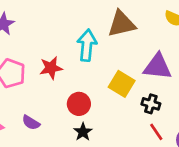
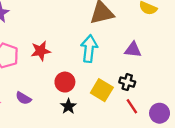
cyan arrow: (87, 45) -> (89, 49), moved
purple triangle: (158, 67) -> (133, 50), size x0.7
yellow square: (122, 84) -> (102, 90), moved

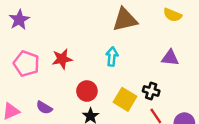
cyan arrow: (89, 49) -> (112, 57), size x0.7
purple triangle: (133, 50) -> (170, 58), moved

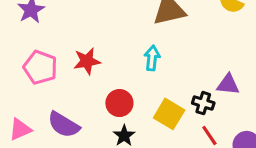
purple triangle: (170, 58) -> (228, 84), moved
purple semicircle: (44, 108) -> (64, 125), size x1.5

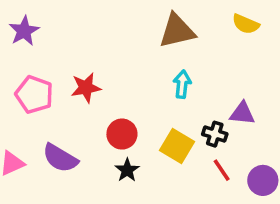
cyan arrow: (152, 58) -> (182, 84), moved

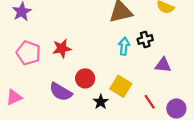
black cross: (215, 134) -> (145, 40), moved, turned -32
purple semicircle: (60, 158) -> (61, 92), moved
black star: (127, 170) -> (101, 102), moved

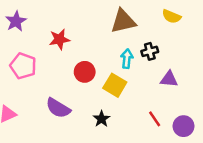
red star: (62, 48) -> (59, 39), moved
red circle: (85, 78) -> (85, 72), moved
yellow square: (121, 86) -> (115, 85), moved

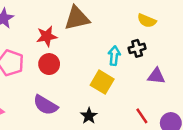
yellow semicircle: (171, 16) -> (147, 21), moved
brown triangle: (123, 21) -> (77, 18), moved
red circle: (85, 72) -> (49, 64), moved

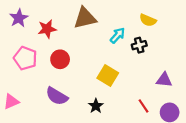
red star: (47, 36) -> (47, 29), moved
cyan arrow: (114, 56) -> (118, 35), moved, turned 35
purple triangle: (156, 76) -> (164, 80), moved

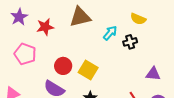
red circle: (60, 59) -> (63, 66), moved
yellow square: (108, 76) -> (88, 70), moved

